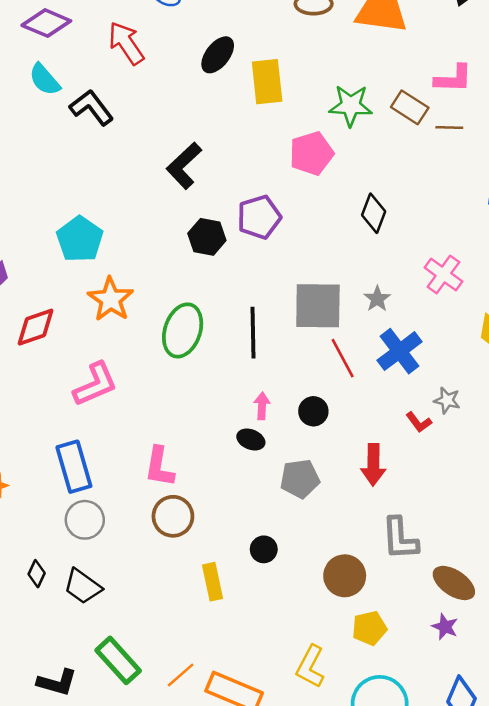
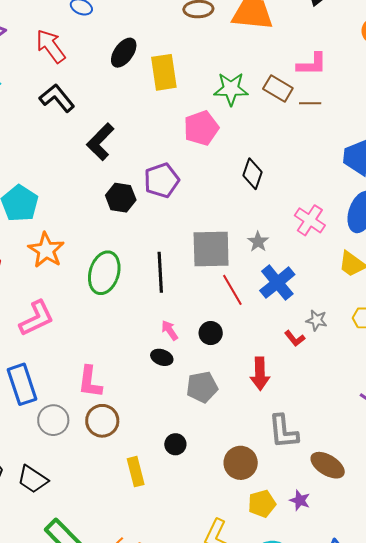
black L-shape: (91, 107) -> (57, 98), moved
pink arrow: (262, 406) -> (170, 330), turned -35
gray circle: (85, 520) -> (53, 420), moved
purple star: (445, 627) -> (300, 500), moved

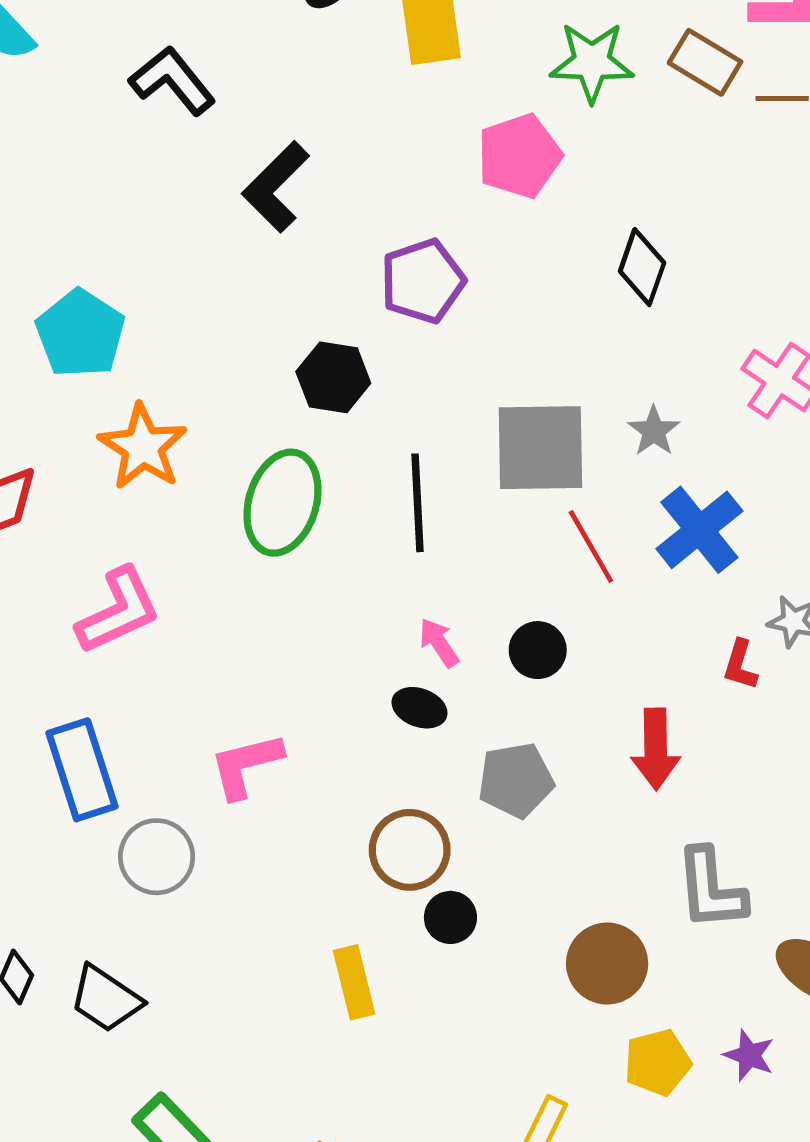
black hexagon: (121, 198) -> (333, 377), moved
red L-shape: (295, 338) -> (740, 665), turned 55
pink L-shape: (90, 382) -> (246, 765), turned 68
brown circle: (102, 421) -> (410, 850), moved

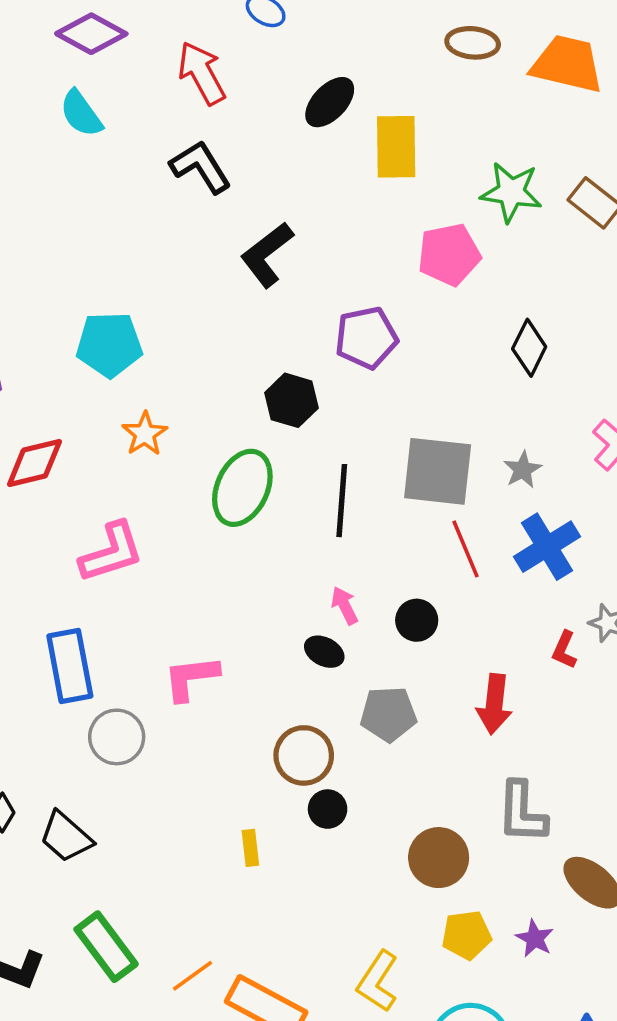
cyan pentagon: (80, 334) -> (109, 344), turned 30
orange star: (143, 447) -> (145, 434), size x0.7
yellow rectangle: (354, 982) -> (250, 848), size x0.7

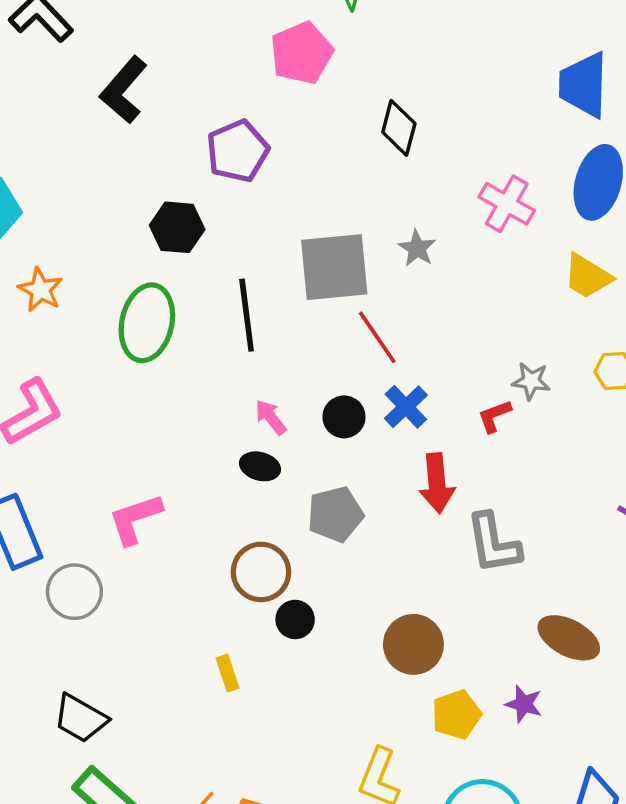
blue cross: (547, 547) -> (406, 407), moved, size x0.7
red L-shape: (564, 650) -> (494, 416), turned 57
gray L-shape: (522, 812) -> (493, 543), moved
black trapezoid: (66, 837) -> (81, 718), moved

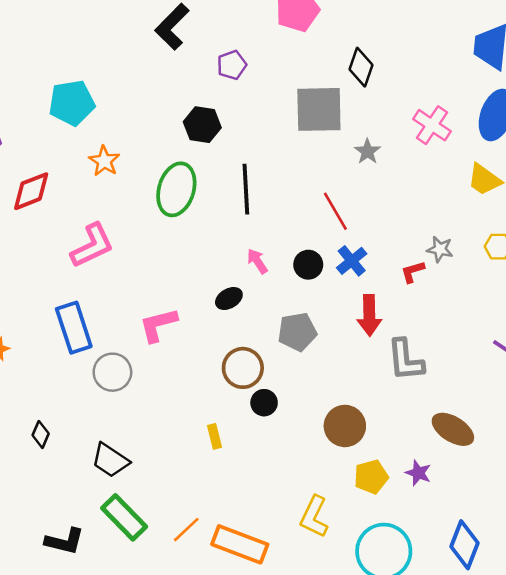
purple pentagon: (238, 151) -> (232, 65), moved, size x0.7
gray square: (334, 267) -> (319, 109), moved
black ellipse: (260, 466) -> (229, 298), moved, turned -50

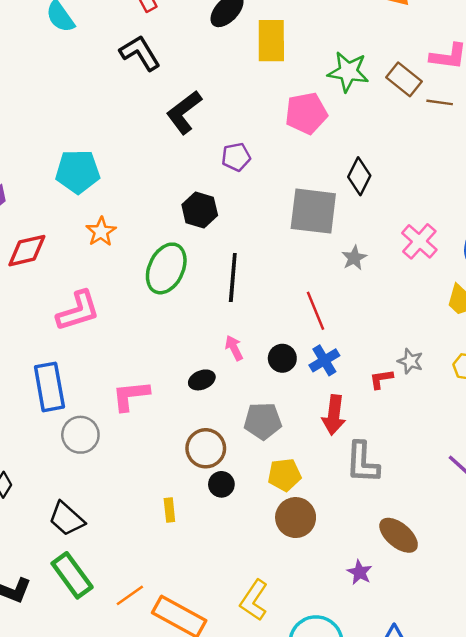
yellow pentagon: (371, 477) -> (284, 475), moved

